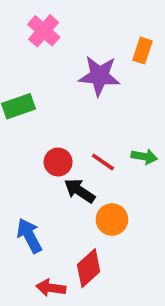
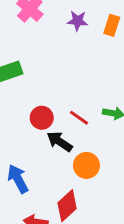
purple star: (99, 76) -> (77, 21), moved, size x0.6

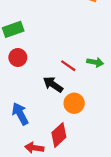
red circle: (42, 118) -> (18, 58), moved

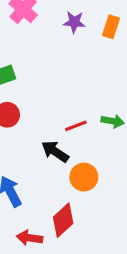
red line: (68, 66) -> (76, 126), turned -56

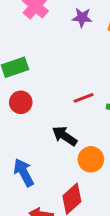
red line: (76, 126) -> (84, 98), moved

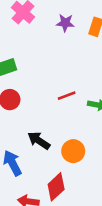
black arrow: (65, 136) -> (39, 141), moved

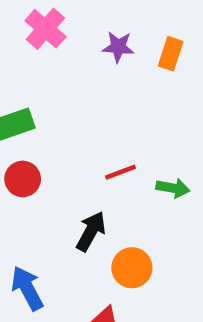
black arrow: (39, 141) -> (91, 231), moved, turned 85

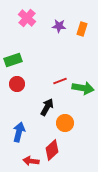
green arrow: (173, 188) -> (83, 88), size x1.5
blue arrow: (27, 288) -> (19, 132), turned 42

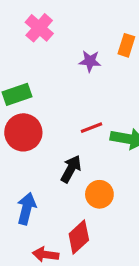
purple star: (59, 26) -> (90, 61), moved
red circle: (17, 84) -> (23, 132), size x1.5

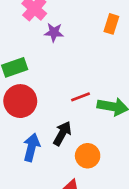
purple star: (90, 61) -> (54, 32), moved
blue arrow: (27, 209) -> (31, 147), moved

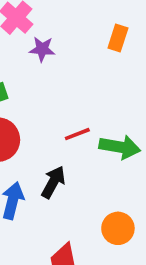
orange circle: (88, 156) -> (118, 228), moved

